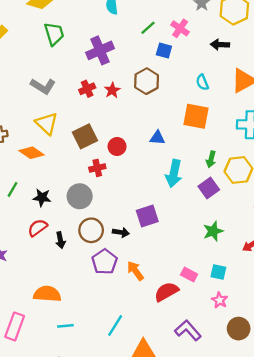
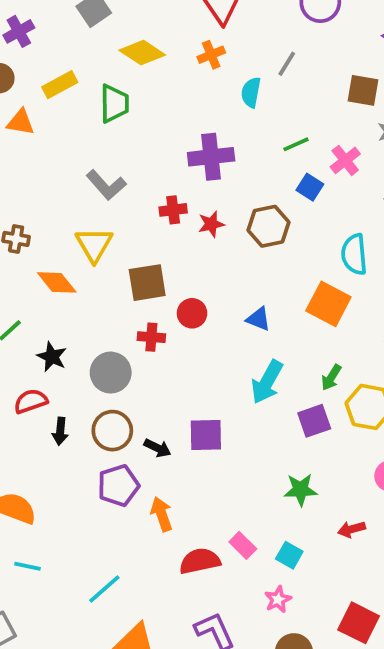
green trapezoid: (54, 34) -> (114, 104), moved
cyan semicircle: (202, 82) -> (354, 254), size x1.5

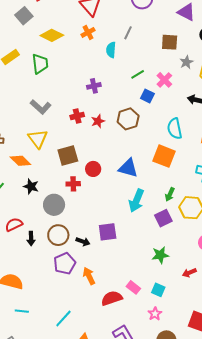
purple cross: (211, 157) -> (94, 86), size x0.6
blue triangle: (258, 319) -> (128, 168), size x1.5
black star: (52, 357) -> (31, 186), moved

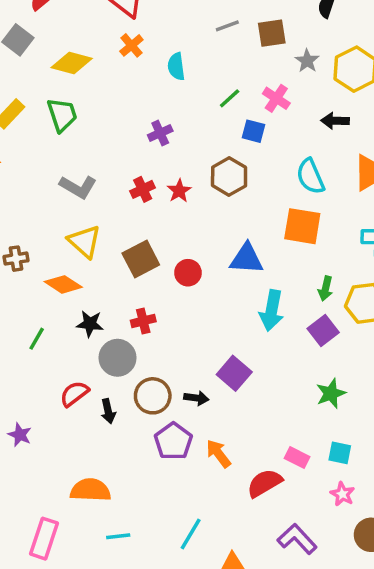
gray line: (128, 33) -> (227, 26), moved, turned 56
red cross: (73, 184) -> (143, 321), moved
gray circle: (54, 205) -> (117, 358), moved
purple square: (108, 232) -> (234, 373), turned -30

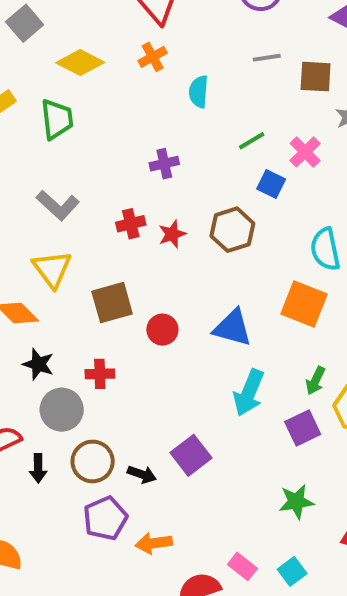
cyan square: (340, 453) -> (292, 571), turned 30
orange arrow: (218, 454) -> (154, 543), turned -72

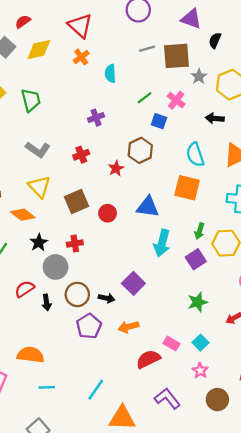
yellow diamond: (80, 63) -> (39, 50), moved, turned -32
brown square: (316, 77) -> (176, 56), size x1.4
red star: (172, 234) -> (116, 168), moved
black star: (38, 364) -> (39, 243), turned 30
orange arrow: (154, 543) -> (128, 327), moved

